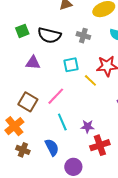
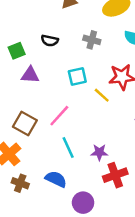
green square: (22, 31) -> (17, 51), moved
black semicircle: (49, 35) -> (50, 41), size x0.6
blue semicircle: (52, 147) -> (56, 179), turned -36

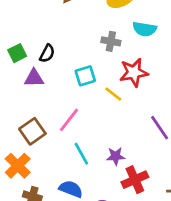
gray cross: (92, 40) -> (111, 41), moved
black semicircle: (50, 41) -> (47, 53), moved, turned -70
brown square: (25, 123) -> (32, 131), turned 30

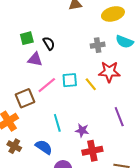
gray cross: (111, 41) -> (98, 45), turned -32
black semicircle: (47, 53) -> (49, 43), turned -72
cyan square: (85, 76) -> (70, 80), moved
pink line: (69, 120) -> (47, 85), moved

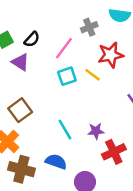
black semicircle: (49, 43) -> (32, 39), turned 88
purple triangle: (35, 59) -> (20, 62), turned 35
pink line: (47, 85) -> (64, 48), moved
brown cross: (14, 146) -> (21, 169), size x1.5

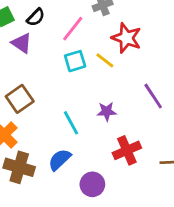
red star: (111, 55) -> (126, 38), turned 30
purple star: (96, 131) -> (107, 111), moved
blue semicircle: (56, 162) -> (60, 160), turned -65

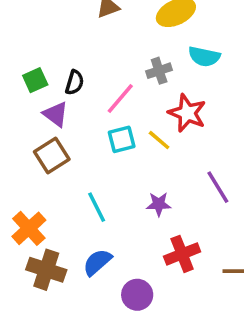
black semicircle: (36, 17) -> (75, 83), turned -30
brown square: (20, 99) -> (52, 155), moved
cyan line: (71, 123) -> (97, 207), moved

